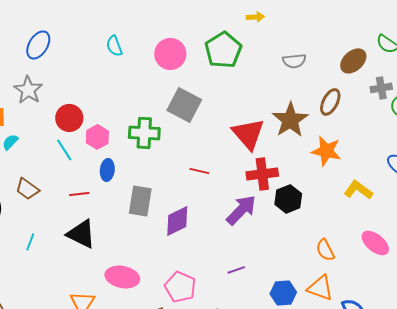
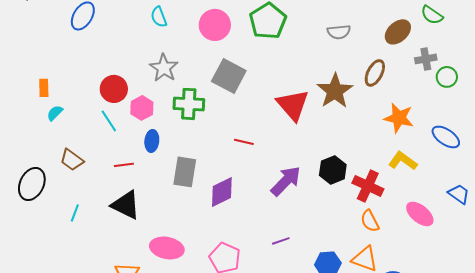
gray star: (28, 90) -> (164, 68), moved
orange star: (326, 151) -> (399, 118), moved
red cross: (262, 174) -> (368, 186), moved, turned 32

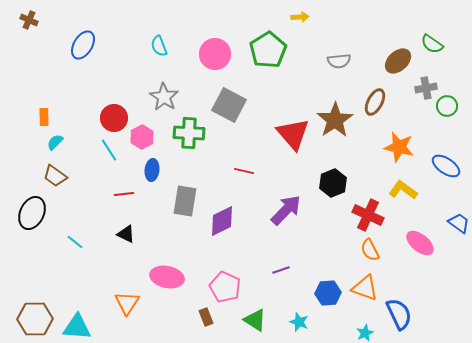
brown trapezoid: (72, 160) -> (55, 176), moved
black hexagon: (333, 170) -> (333, 183), moved
black triangle: (126, 205) -> (126, 234), size x0.6
cyan line: (75, 213) -> (75, 242), turned -72

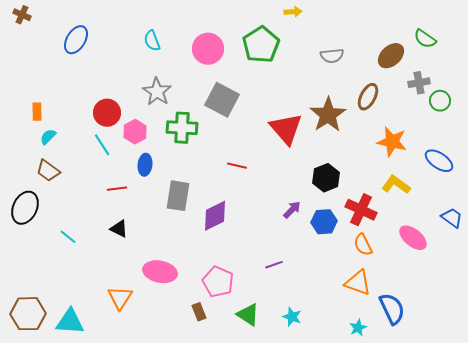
purple arrow: (286, 210) -> (292, 210), moved, size x0.6
blue hexagon: (328, 293) -> (324, 222), moved

